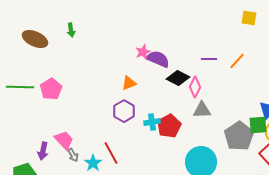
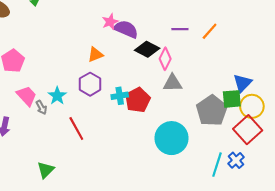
pink trapezoid: (64, 140) -> (27, 96), moved
gray arrow: (73, 155) -> (41, 107), moved
cyan star: (93, 163) -> (57, 96), moved

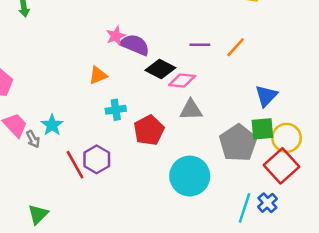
pink diamond: (165, 59) -> (182, 80), turned 70
blue triangle: (242, 83) -> (266, 96), moved
purple hexagon: (90, 84) -> (97, 159), moved
cyan cross: (120, 96) -> (116, 110), moved

